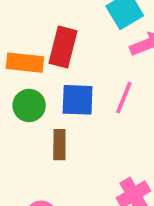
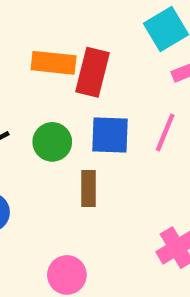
orange rectangle: (25, 63) -> (54, 63), moved

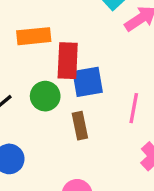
red rectangle: (92, 72) -> (68, 61), moved
pink line: (165, 132) -> (134, 108), moved

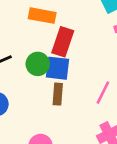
blue square: (88, 82) -> (57, 68), moved

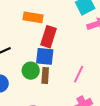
green circle: (38, 64) -> (31, 71), moved

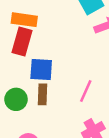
red rectangle: (48, 37) -> (22, 42), moved
green circle: (31, 71) -> (16, 99), moved

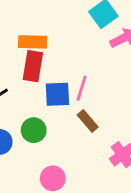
pink line: (86, 91) -> (82, 88), moved
brown rectangle: (43, 94) -> (88, 121), moved, turned -36

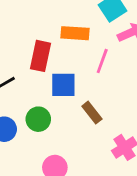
orange rectangle: (33, 42) -> (75, 33), moved
pink line: (82, 88) -> (102, 61), moved

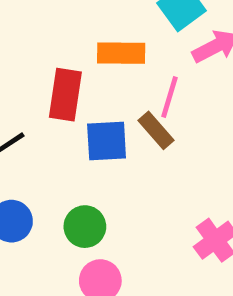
brown rectangle: (92, 113) -> (156, 130), moved
green circle: (38, 119) -> (85, 227), moved

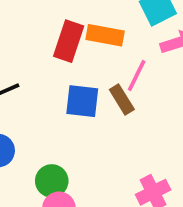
red rectangle: (65, 95) -> (69, 41), moved
green circle: (85, 227) -> (52, 181), moved

